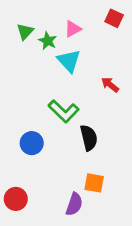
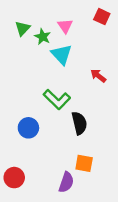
pink triangle: (73, 29) -> (65, 26), turned -35

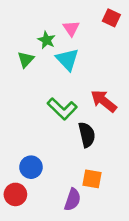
green triangle: (22, 28) -> (26, 59), moved
red arrow: (98, 76) -> (104, 101), moved, size x1.5
blue circle: (28, 128) -> (31, 167), moved

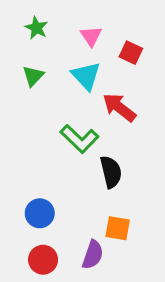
red square: (111, 18) -> (131, 53), moved
green star: (47, 40) -> (36, 28), moved
red arrow: (104, 101) -> (119, 107), moved
red circle: (15, 194) -> (43, 260), moved

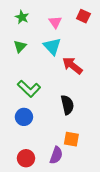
red square: (131, 53) -> (83, 16), moved
green L-shape: (79, 139) -> (29, 89), moved
blue circle: (40, 213) -> (24, 117), moved

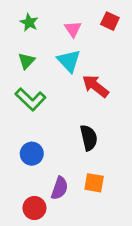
green L-shape: (29, 89) -> (30, 99), moved
purple semicircle: (56, 155) -> (60, 188), moved

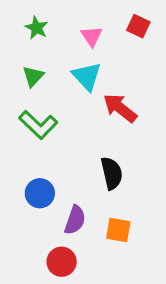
purple semicircle: (60, 188) -> (75, 220), moved
red circle: (34, 208) -> (62, 262), moved

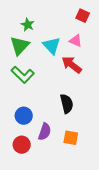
green star: (37, 28) -> (28, 25), moved
pink triangle: (92, 36) -> (76, 41), moved, turned -32
green triangle: (33, 76) -> (20, 46), size x1.5
red circle: (62, 262) -> (22, 145), moved

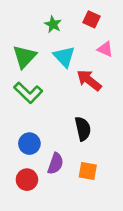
red square: (83, 16) -> (92, 19), moved
green star: (28, 25) -> (53, 24), moved
pink triangle: (76, 41) -> (105, 49), moved

